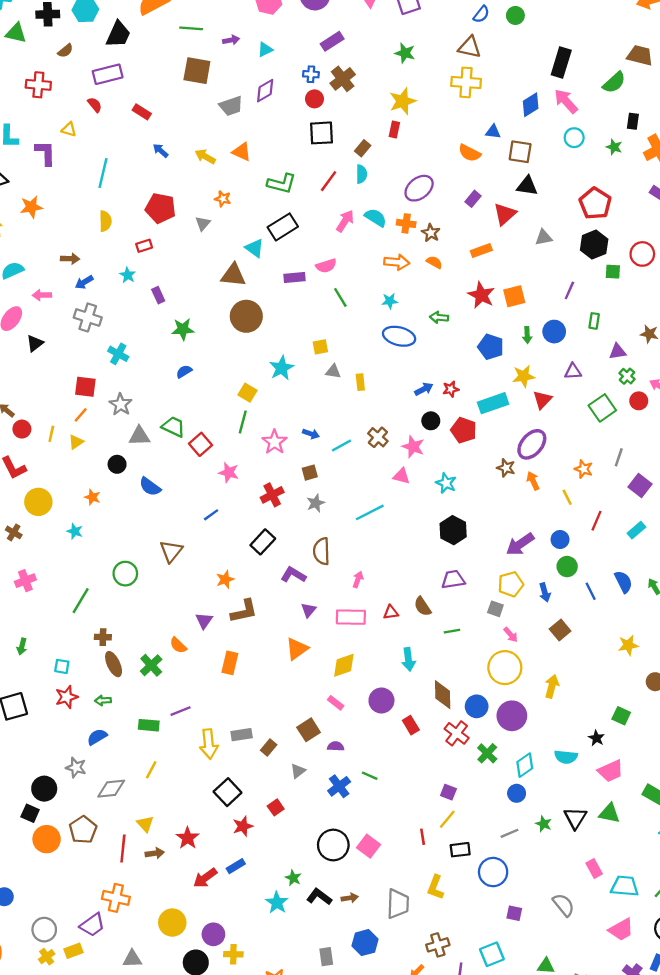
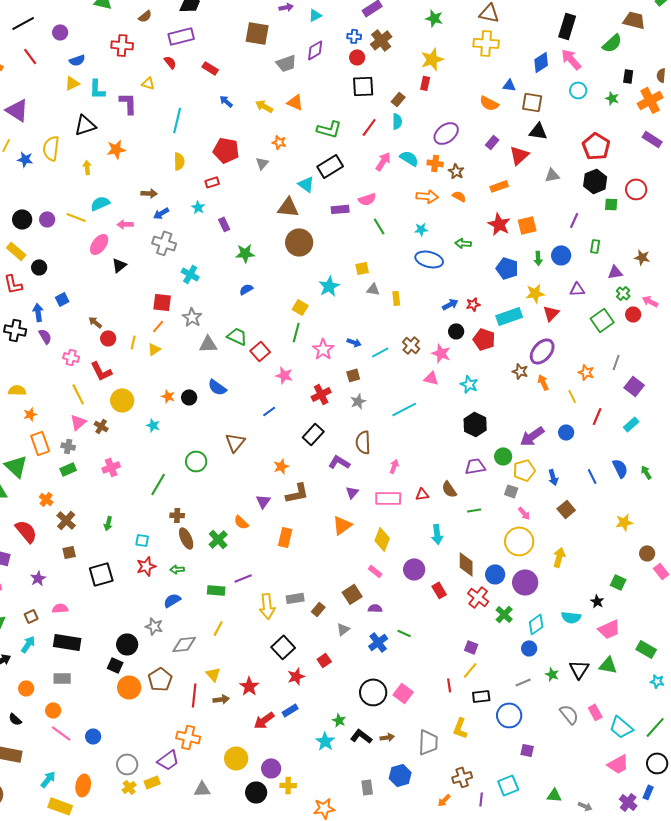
black circle: (117, 464) -> (189, 397), moved
green circle: (567, 567) -> (503, 456), moved
yellow diamond: (344, 665) -> (382, 539), turned -50
cyan trapezoid: (625, 886) -> (621, 727), turned -145
gray semicircle: (564, 905) -> (569, 714), moved

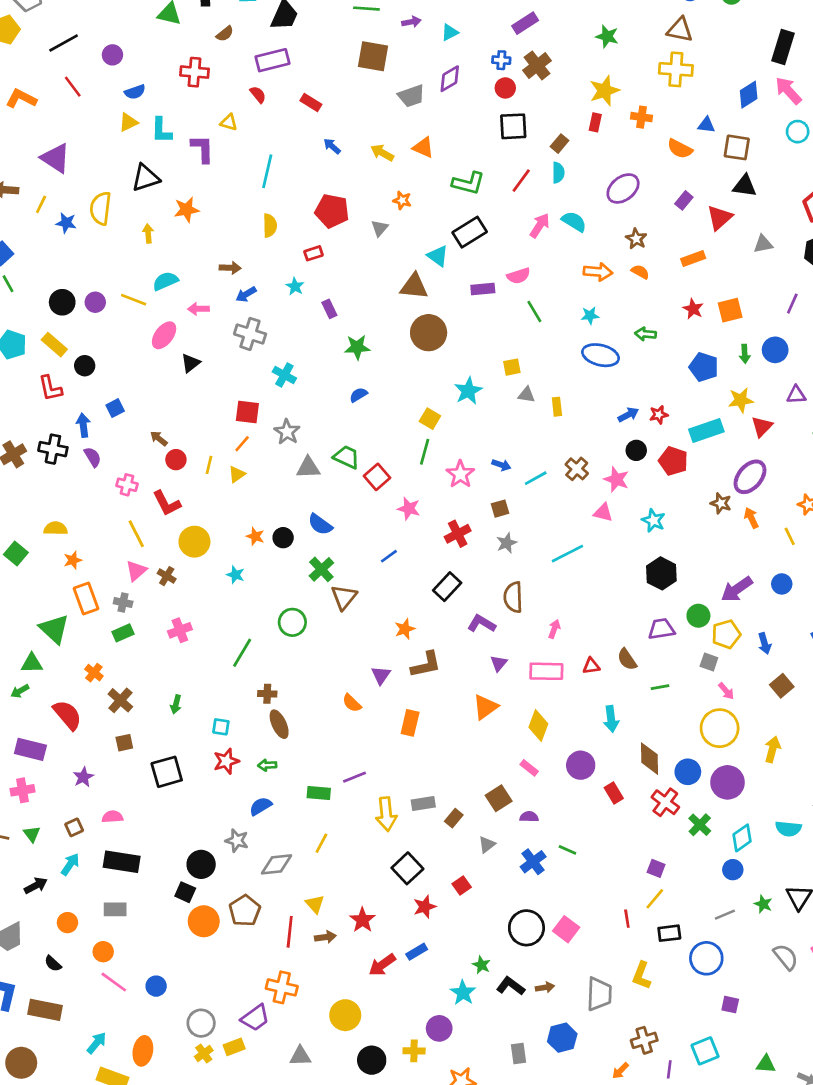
orange cross: (435, 163) -> (642, 117), moved
red star: (499, 224) -> (693, 309), size x0.7
green cross: (218, 539) -> (321, 569), moved
purple circle: (271, 768) -> (439, 1028), moved

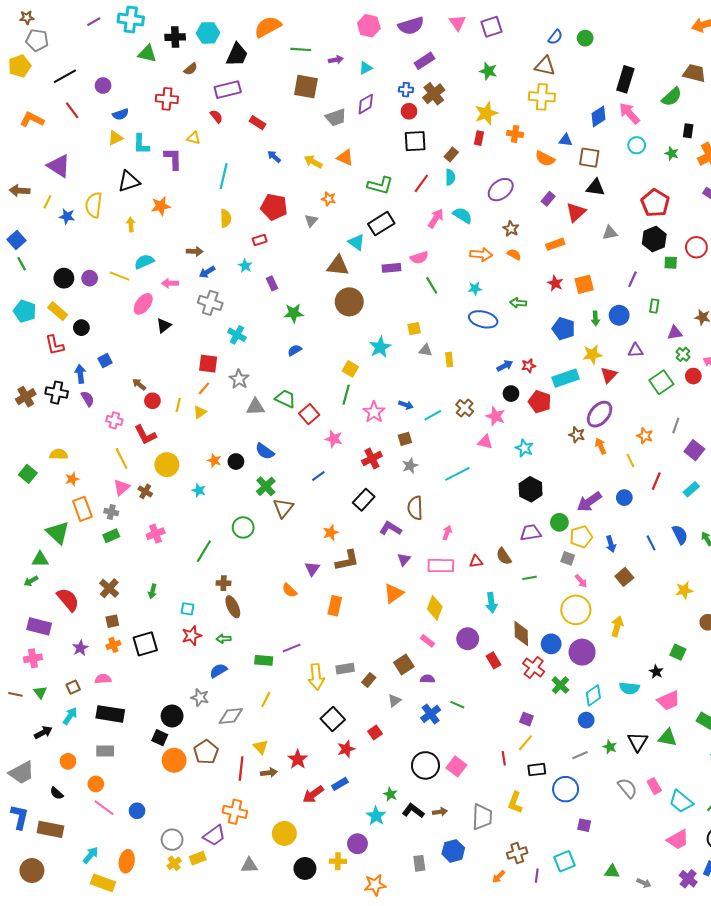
orange cross: (94, 673) -> (113, 645), moved, turned 32

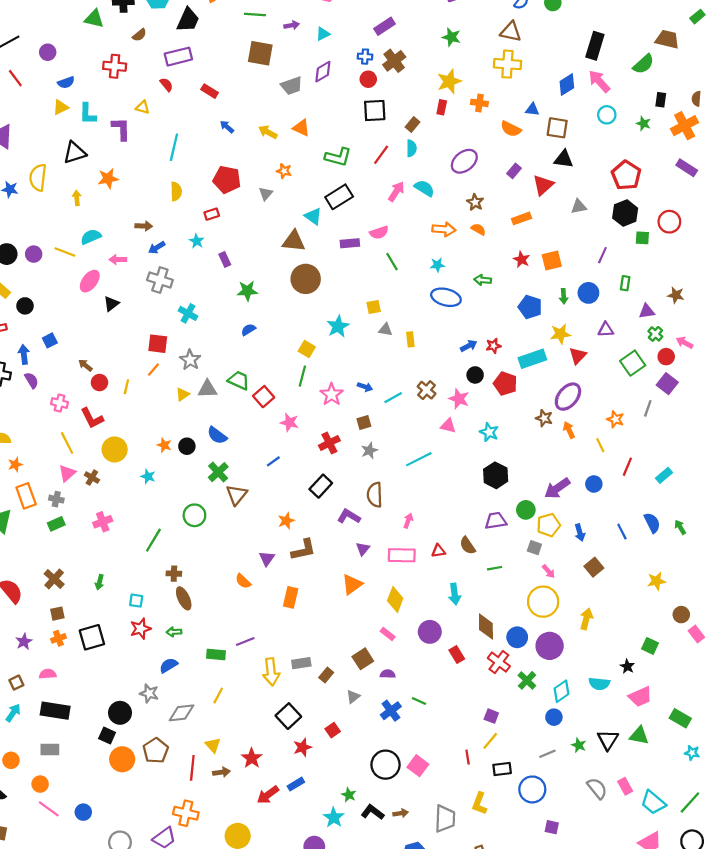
yellow triangle: (200, 412) -> (183, 394), moved
purple square: (694, 450) -> (667, 384), moved

